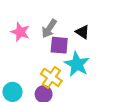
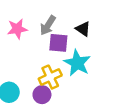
pink star: (20, 32) -> (17, 29), turned -30
yellow cross: (51, 77) -> (50, 77), turned 30

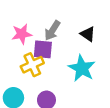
purple square: (58, 43) -> (43, 49), moved
yellow cross: (50, 77) -> (32, 65), moved

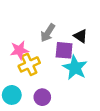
pink star: (22, 34) -> (19, 50), moved
purple square: (43, 49) -> (64, 50), moved

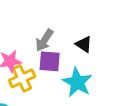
purple square: (64, 50) -> (50, 61), moved

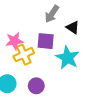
gray arrow: (44, 40) -> (52, 14), moved

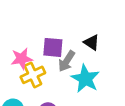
gray arrow: (52, 14) -> (67, 61), moved
purple square: (46, 41) -> (53, 47), moved

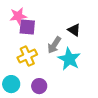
purple square: (53, 47) -> (27, 27), moved
pink star: (22, 59) -> (18, 16), moved

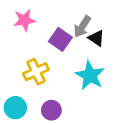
purple square: (27, 27) -> (60, 39), moved, turned 30
gray arrow: (54, 45) -> (82, 27), moved

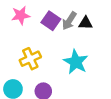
black triangle: (96, 38) -> (86, 23), moved, turned -32
purple square: (60, 39) -> (51, 21), moved

